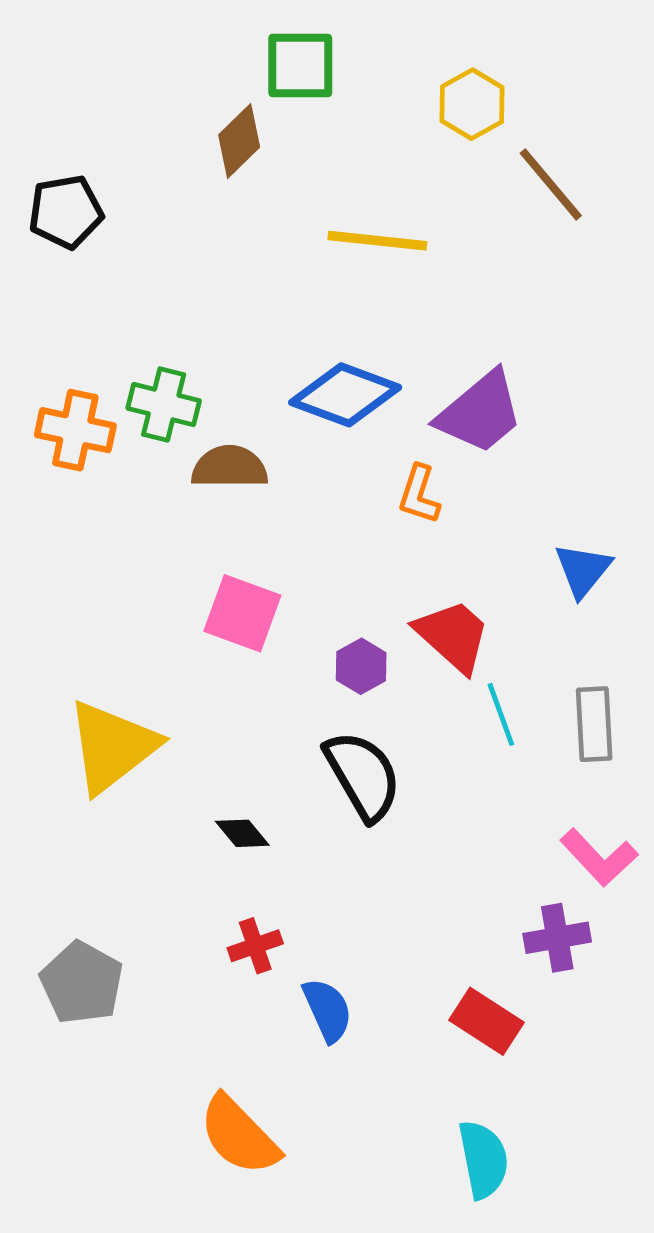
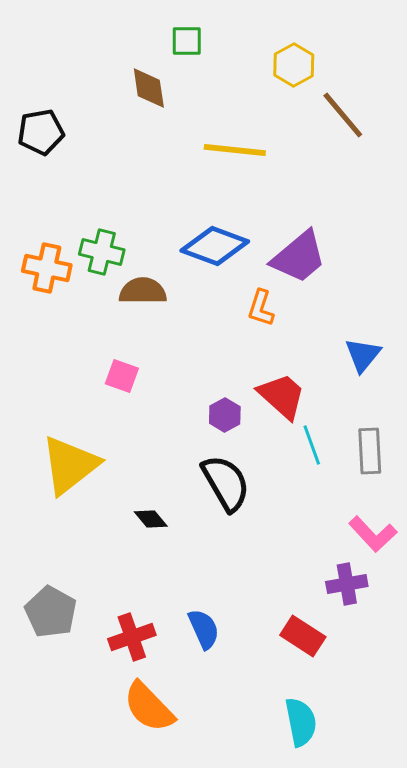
green square: (300, 66) -> (187, 41), size x0.7
brown diamond: (239, 141) -> (149, 88), turned -54
pink square: (242, 613) -> (122, 376), moved, size x0.7
red cross: (255, 946) -> (132, 637), moved, size x1.4

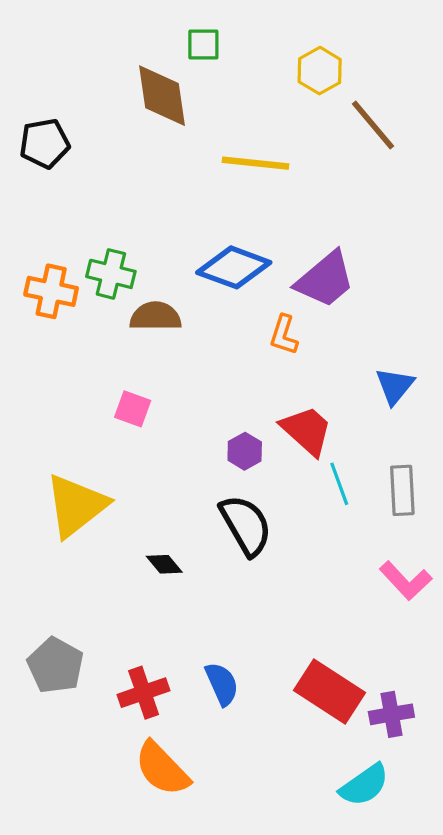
brown diamond: (149, 88) -> (162, 96), size x1.4
purple cross: (347, 584) -> (391, 714), moved
red rectangle: (303, 636) -> (329, 692), size x1.4
cyan semicircle: (301, 722) -> (364, 785), moved, turned 66

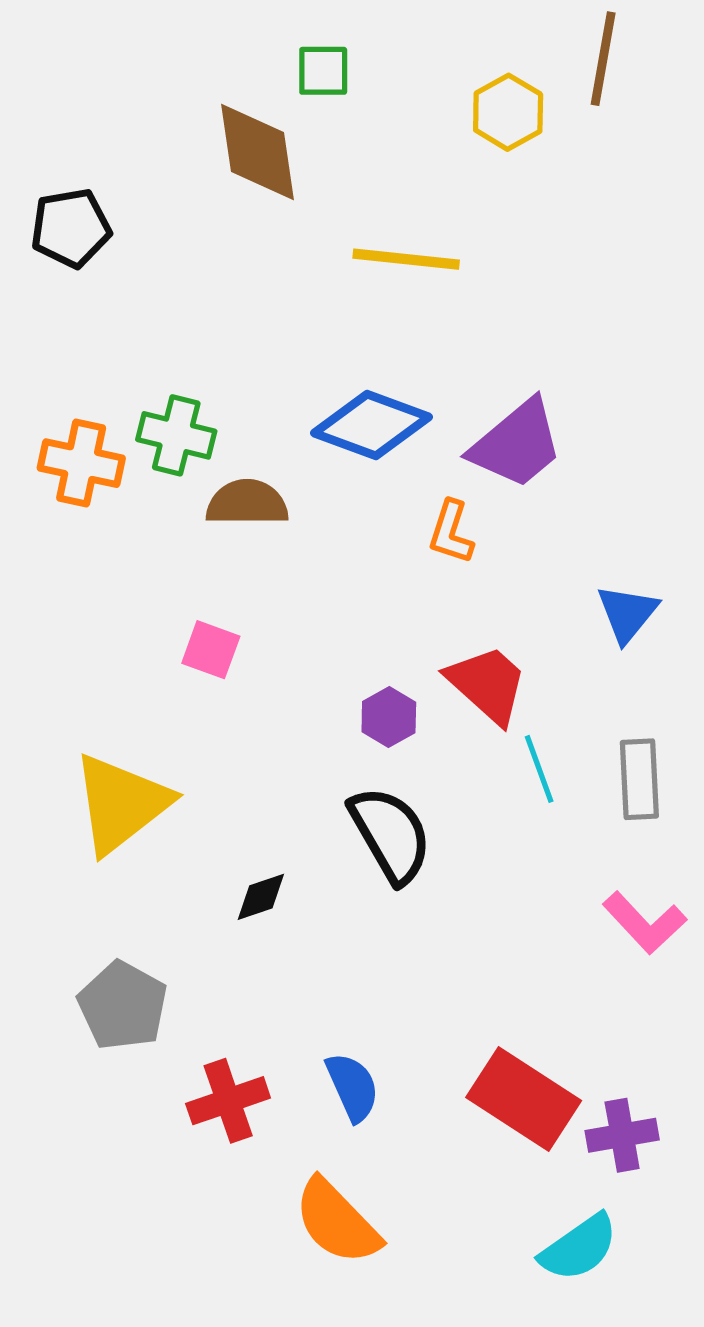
brown line: (373, 125) -> (603, 59), moved, turned 50
black diamond: (164, 564) -> (261, 897), turned -69
gray pentagon: (55, 665) -> (123, 1006), moved
orange semicircle: (162, 769) -> (337, 1222), moved

